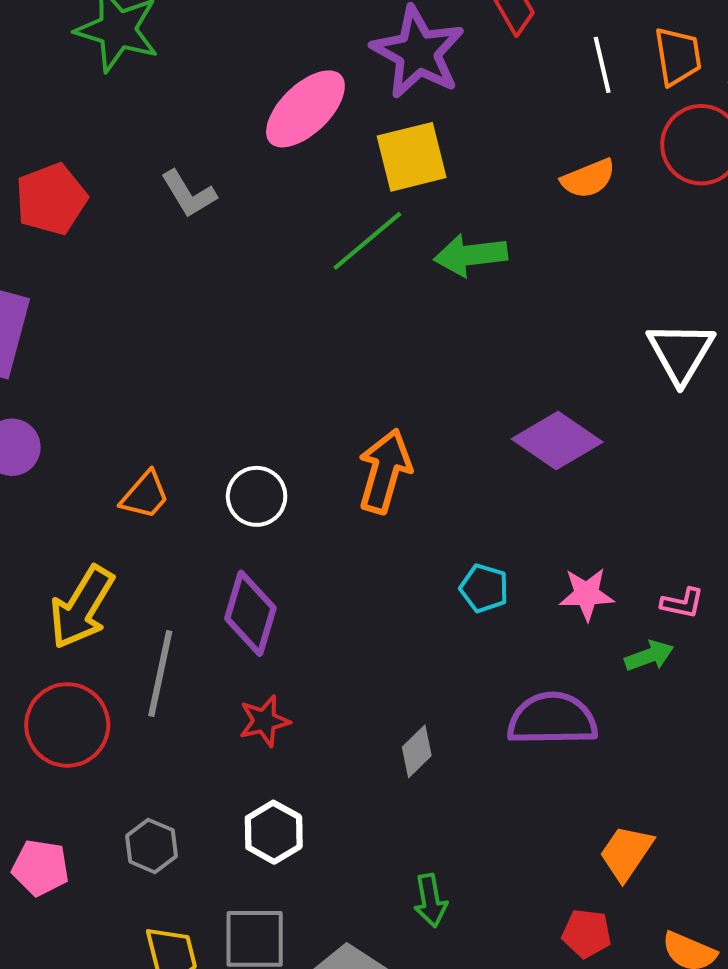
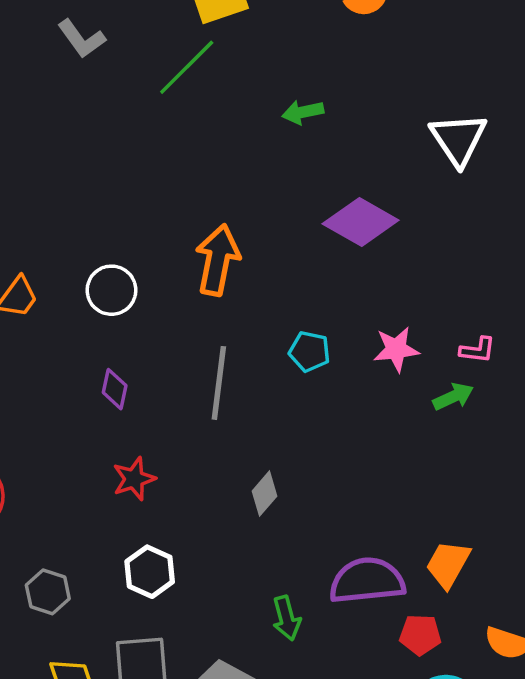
gray L-shape: (189, 194) -> (81, 39), moved
green arrow: (471, 255) -> (303, 112), moved, size x0.7
purple diamond: (250, 613) -> (115, 389), size x0.6
gray line: (160, 673) -> (219, 383), moved
purple semicircle: (552, 719) -> (367, 581), moved

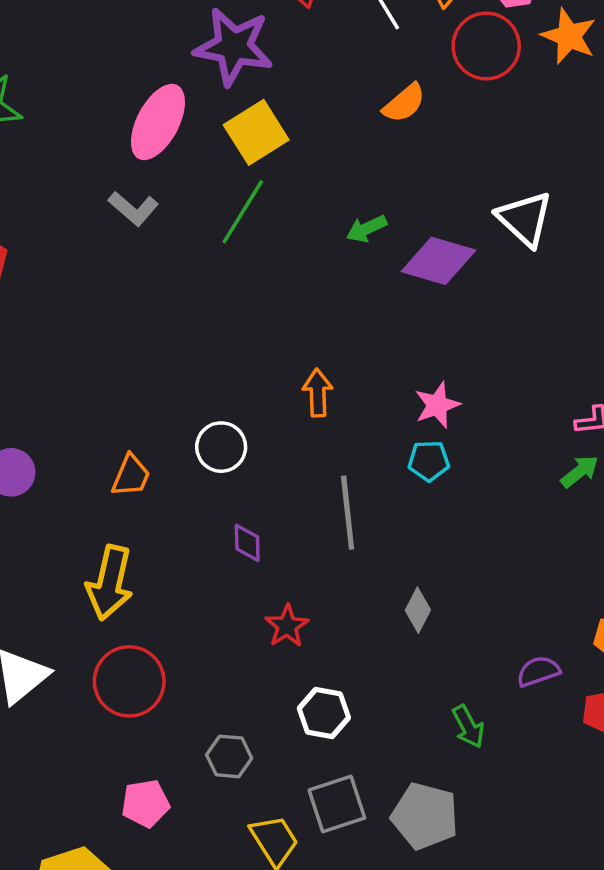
purple diamond: (361, 222) -> (438, 261), moved
orange arrow: (218, 260) -> (318, 393), size x0.7
pink star: (396, 349) -> (437, 405), moved
purple semicircle: (367, 581) -> (538, 671), size x0.6

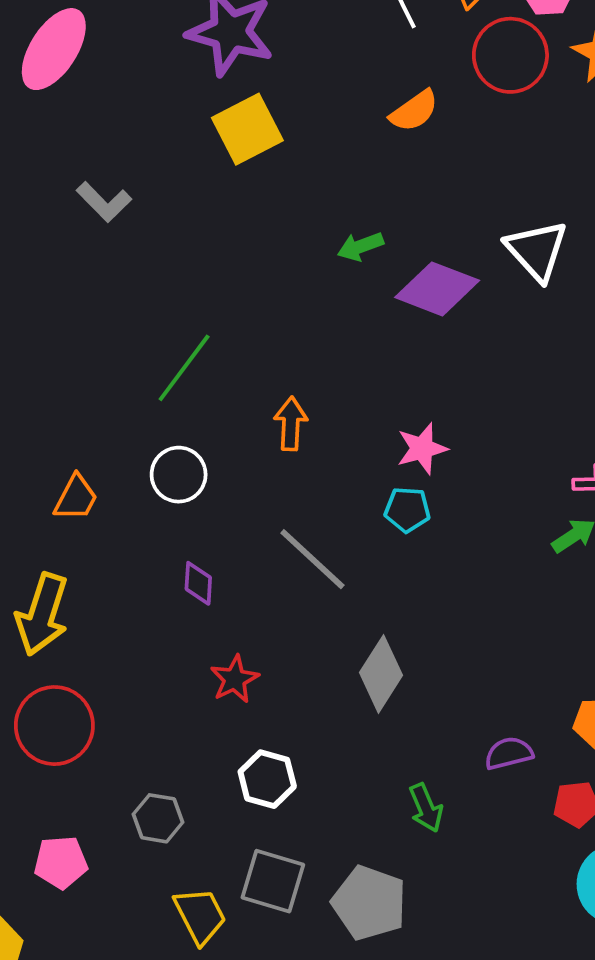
pink ellipse: (158, 122) -> (54, 49), moved
green line: (243, 212) -> (184, 368), moved
gray line: (348, 513) -> (312, 559), turned -46
gray diamond: (418, 610) -> (381, 674), size x1.5
gray square: (337, 804) -> (273, 881), turned 30

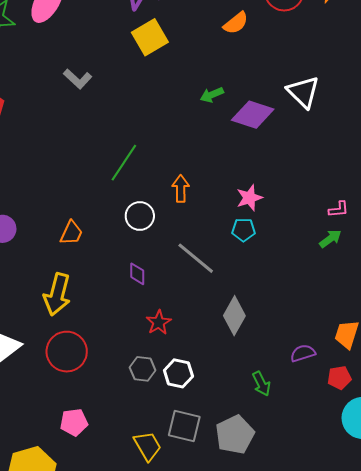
white circle: (179, 475) -> (140, 216), moved
gray hexagon: (158, 818) -> (143, 369), moved
gray pentagon: (369, 903) -> (235, 435), turned 30

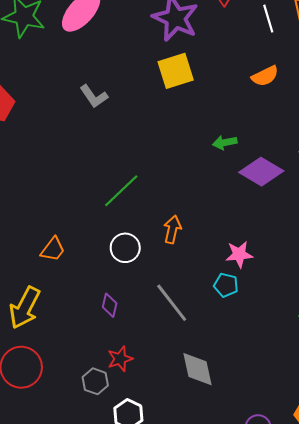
gray diamond: (234, 316) -> (198, 369), turned -54
gray hexagon: (143, 369) -> (95, 381), moved

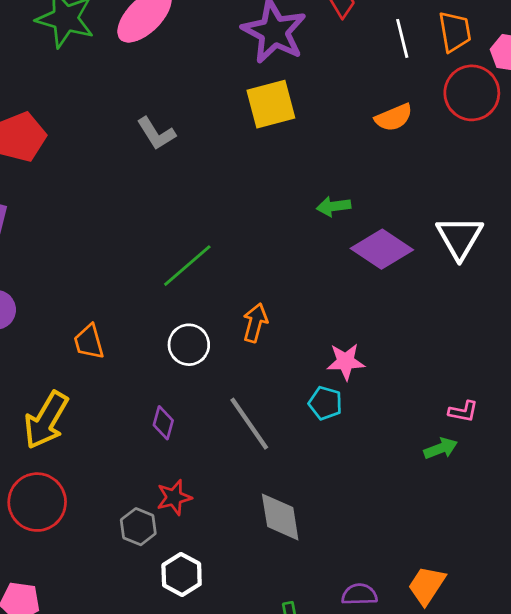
orange trapezoid: (53, 249) -> (89, 342), turned 124

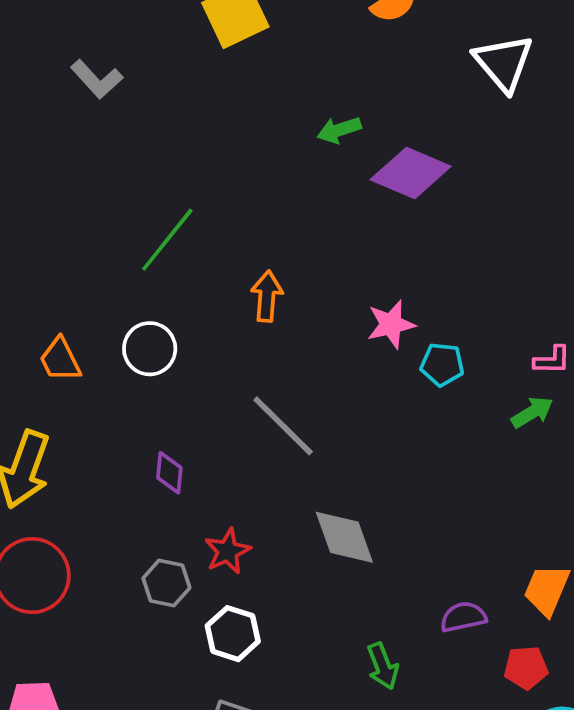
white triangle: (460, 237) -> (503, 63), moved
white circle: (189, 345) -> (150, 349), moved
cyan pentagon: (325, 403) -> (442, 364), moved
purple diamond: (163, 423) -> (169, 473), moved
red star: (174, 497) -> (228, 551), moved

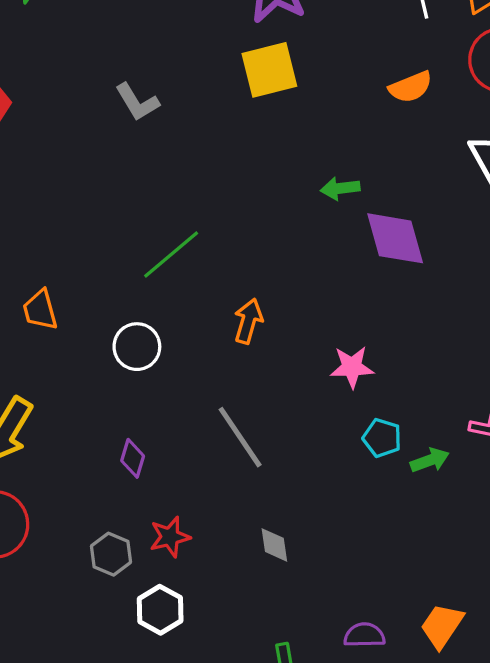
purple diamond: (411, 173) -> (395, 238), turned 40
orange trapezoid: (60, 360) -> (40, 310), moved
cyan pentagon: (442, 364) -> (382, 438), moved
green arrow: (532, 412) -> (430, 460), moved
gray diamond: (344, 537) -> (274, 545), size x0.6

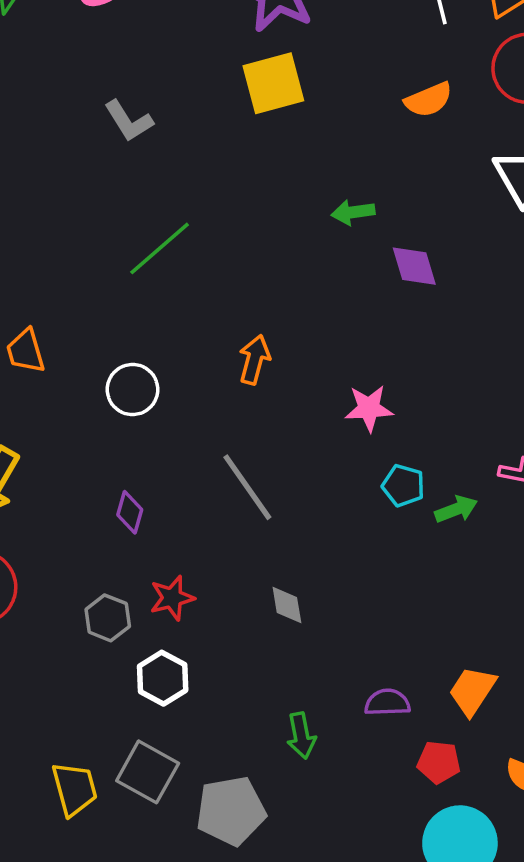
purple diamond: (395, 238) -> (414, 266), size x0.7
green line: (171, 254) -> (160, 248), moved

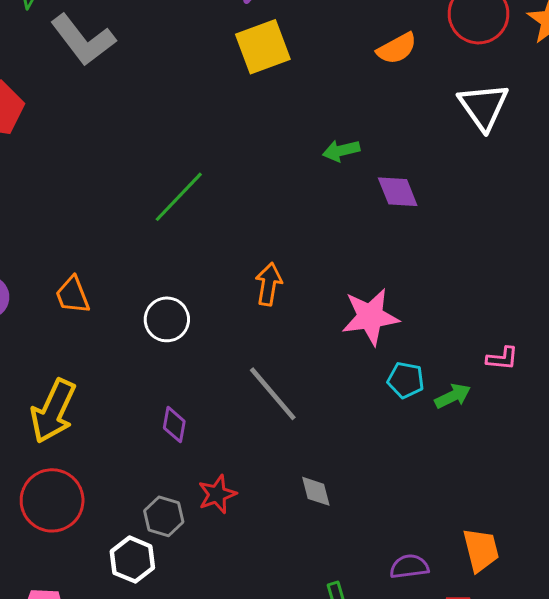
gray L-shape: (129, 121) -> (83, 40), moved, size x1.5
pink star: (369, 408) -> (370, 317), size x1.4
white hexagon: (163, 678) -> (132, 560), moved
orange trapezoid: (472, 691) -> (481, 550), turned 138

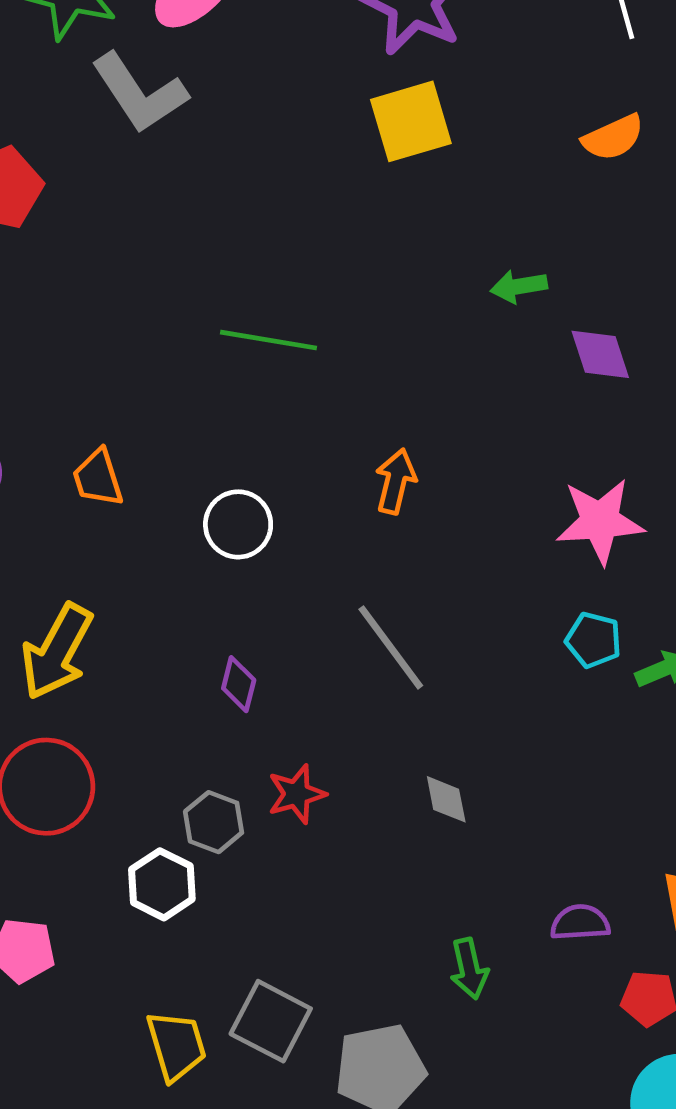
green line: (179, 197) -> (268, 340), turned 52
pink star: (370, 317) -> (600, 521), moved

